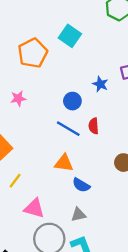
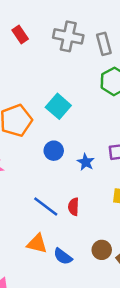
blue circle: (72, 101) -> (54, 151), moved
blue semicircle: (81, 185) -> (63, 256), moved

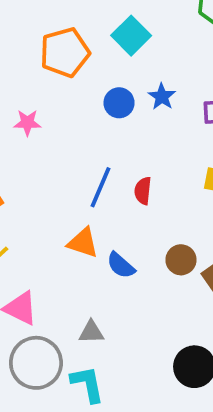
blue star: (86, 162) -> (162, 97), moved
blue line: (46, 207) -> (100, 187), turned 72

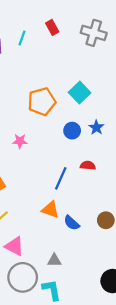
red semicircle: (143, 191) -> (88, 165), moved, turned 88

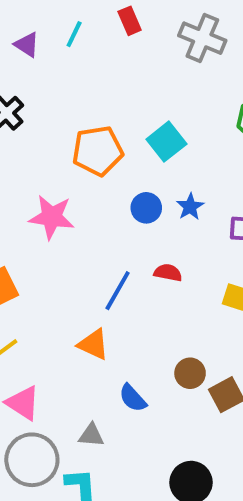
pink star: (20, 141) -> (52, 217), size x1.6
blue semicircle: (72, 223) -> (133, 398), moved

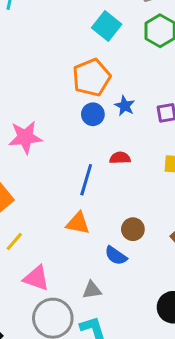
cyan square: (166, 142) -> (107, 26), moved
orange pentagon: (98, 151) -> (91, 77), moved
brown circle: (190, 373) -> (133, 229), moved

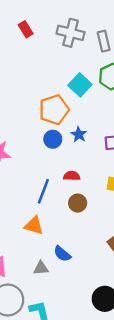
cyan square: (107, 26) -> (80, 85), moved
brown circle: (133, 229) -> (78, 203), moved
gray triangle: (92, 290) -> (41, 268), moved

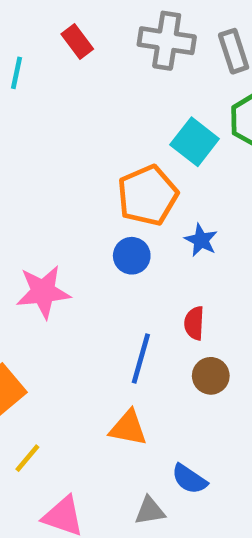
blue circle: (53, 139) -> (132, 256), moved
red semicircle: (72, 176) -> (194, 323), turned -84

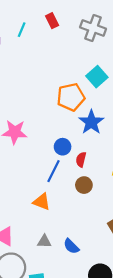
blue star: (201, 240) -> (91, 122), size x1.6
blue circle: (132, 256) -> (63, 147), moved
blue semicircle: (189, 479) -> (71, 246), moved

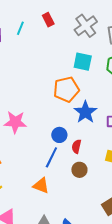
gray cross: (93, 28) -> (86, 26), turned 35
cyan square: (97, 77) -> (83, 62), moved, turned -36

